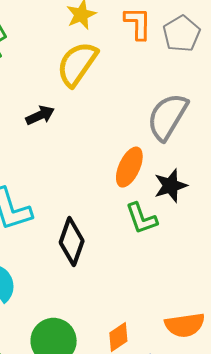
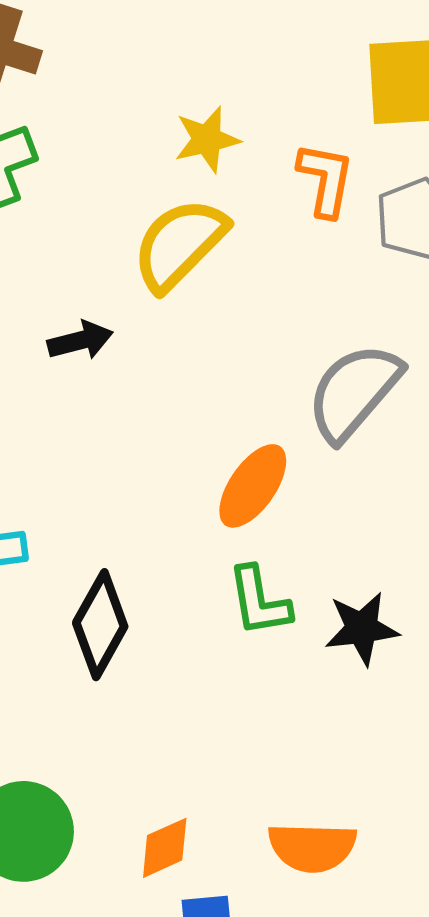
black star: (171, 186) -> (362, 628), moved

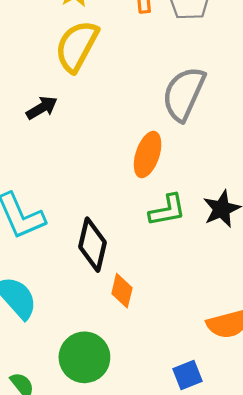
green L-shape: (259, 601) -> (167, 210), turned -75
orange diamond: (165, 848) -> (122, 291), moved, turned -36

